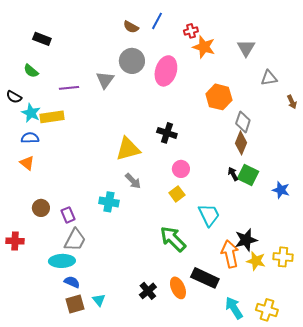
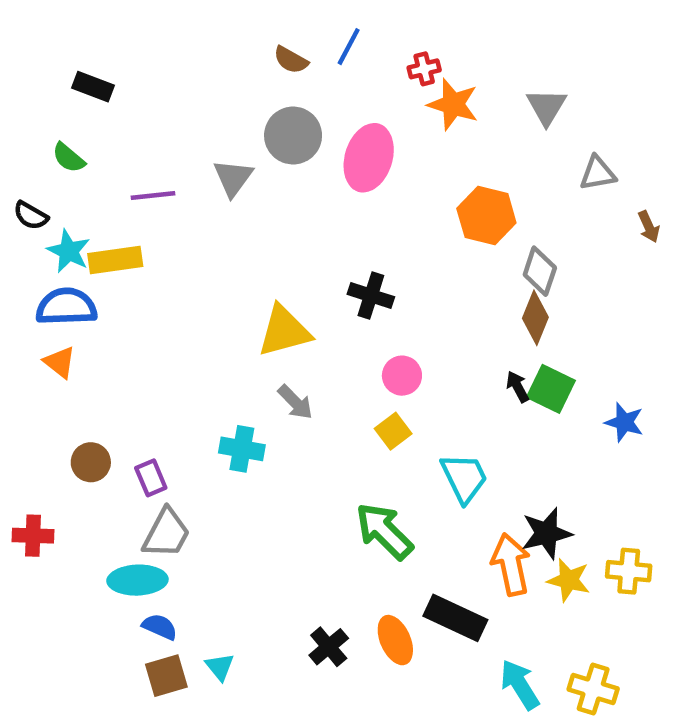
blue semicircle: (30, 138) -> (66, 307), size x1.5

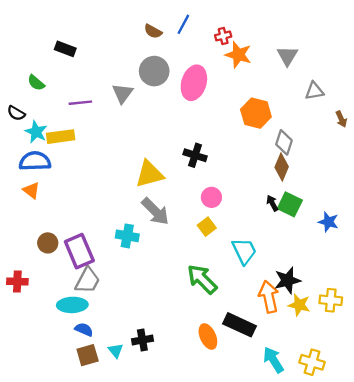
black rectangle: (93, 87) -> (65, 49), moved
gray arrow: (295, 402) -> (155, 211), size x1.5
purple rectangle: (151, 478) -> (79, 251), size x1.8
black cross: (329, 647) -> (142, 340), moved, turned 30

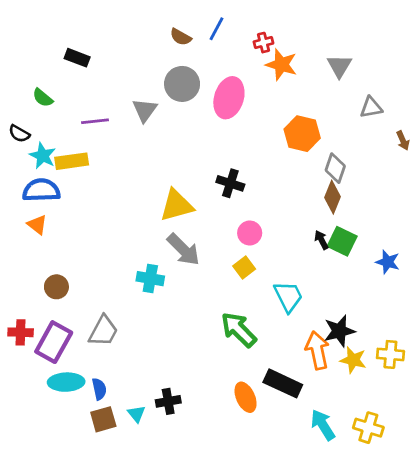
purple rectangle: (79, 251) -> (54, 342), moved, turned 52
cyan ellipse: (72, 305) -> (66, 382), moved
blue semicircle: (84, 329) -> (99, 389), turned 54

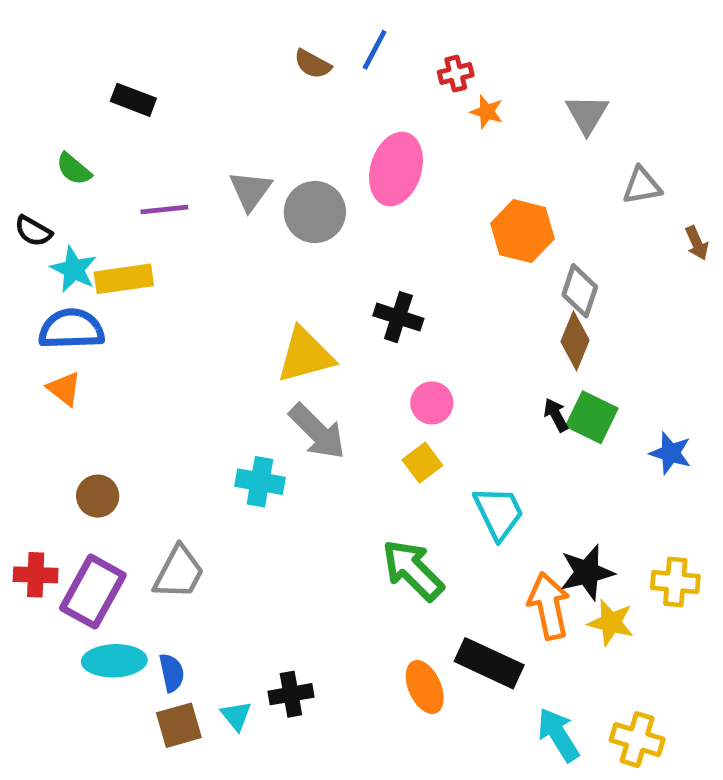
orange star: (281, 65) -> (487, 112), size x0.6
gray circle: (182, 84) -> (315, 212), moved
yellow cross: (390, 354) -> (675, 582), moved

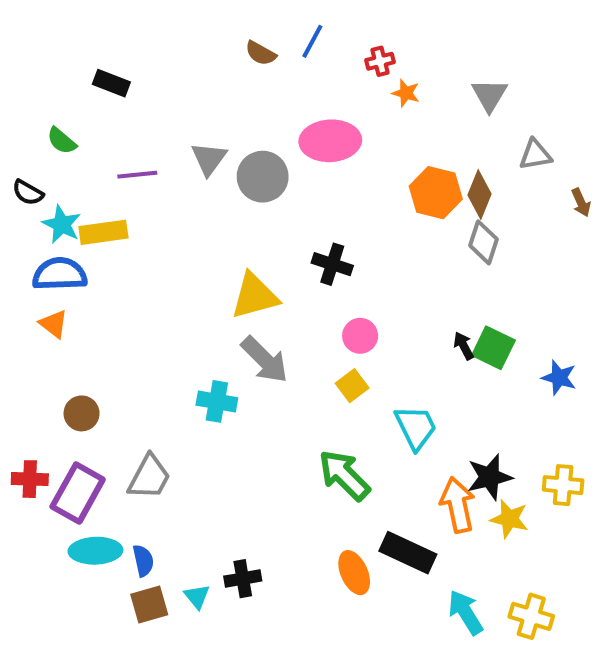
pink ellipse: (396, 169) -> (330, 141), turned 70
brown diamond: (575, 341) -> (480, 195), moved

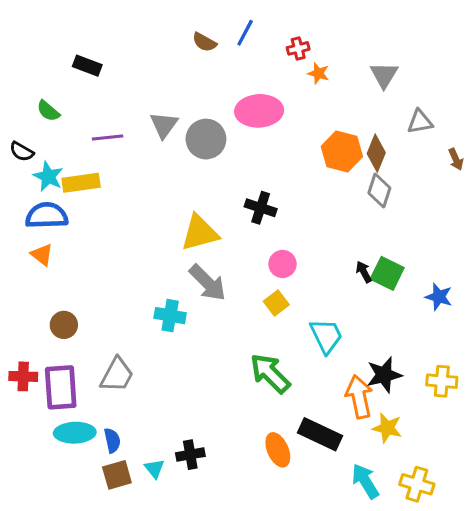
purple rectangle: (78, 493) -> (61, 387), turned -33
yellow star: (509, 519) -> (387, 428), moved

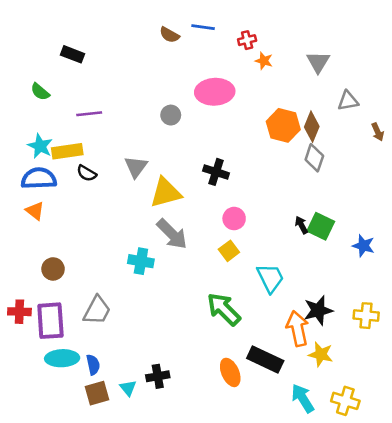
blue line: (245, 33) -> (203, 27), turned 70
gray triangle: (164, 125) -> (136, 167), moved
gray circle: (206, 139) -> (171, 115), size x0.6
black semicircle: (22, 152) -> (87, 173), moved

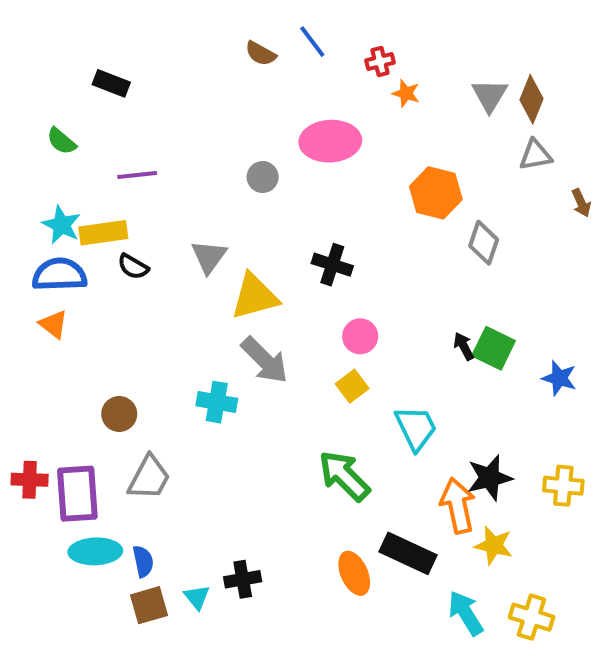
blue line: (203, 27) -> (312, 42), turned 45
brown diamond: (312, 127) -> (531, 99), moved
brown circle: (53, 269) -> (119, 414), moved

